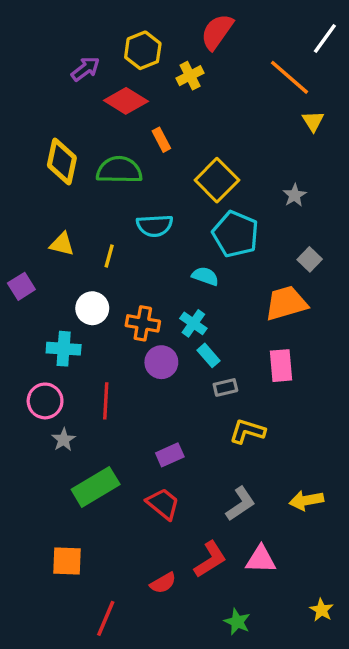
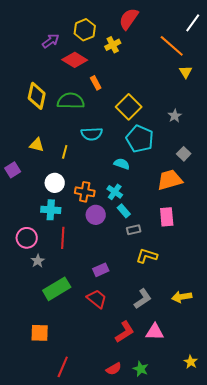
cyan cross: (64, 349) -> (51, 210), moved
red semicircle: (163, 583) -> (114, 369), moved

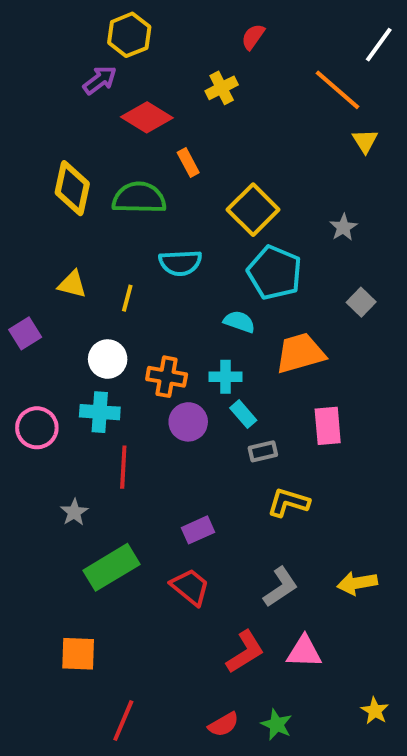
red semicircle: (129, 19) -> (253, 37), size x0.6
yellow hexagon: (85, 30) -> (129, 35), moved
orange trapezoid: (170, 180) -> (300, 353), moved
cyan cross: (115, 192) -> (226, 377), turned -35
pink circle: (27, 238) -> (37, 428), moved

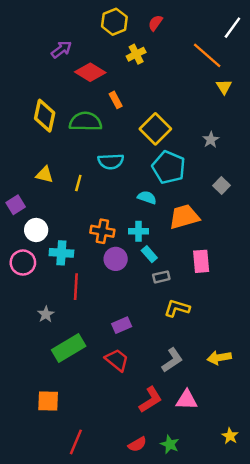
yellow hexagon: (129, 35) -> (114, 22), moved
white circle: (108, 359) -> (36, 230), moved

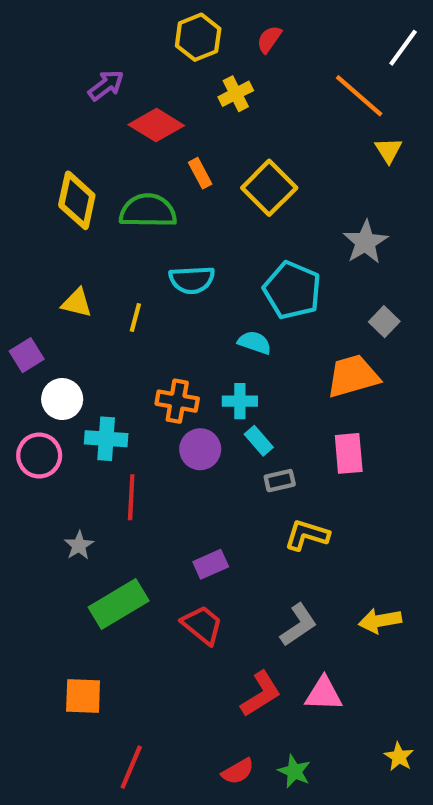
yellow square: (155, 129) -> (269, 188), moved
gray star: (211, 140) -> (365, 242), size x1.5
orange trapezoid: (184, 217) -> (353, 376), moved

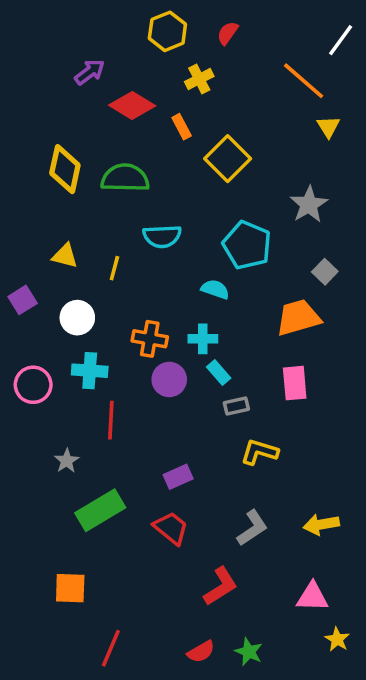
orange rectangle: (200, 173) -> (182, 127), moved
white circle: (62, 399) -> (77, 318), moved
pink triangle: (324, 694) -> (312, 597), moved

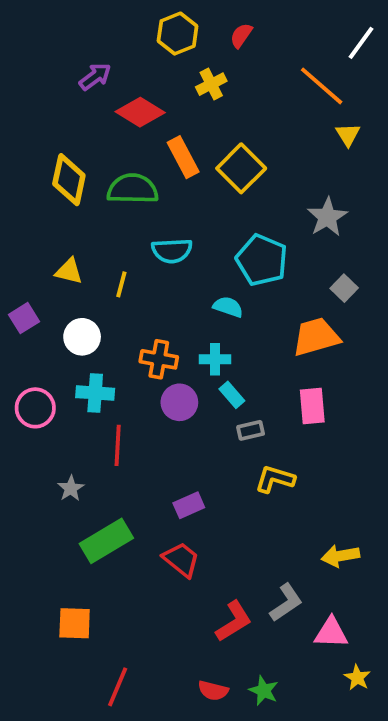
orange rectangle: (182, 127) -> (183, 157), moved, size x1.5
gray L-shape: (252, 528) -> (286, 603), moved
red semicircle: (201, 652) -> (213, 691), turned 44

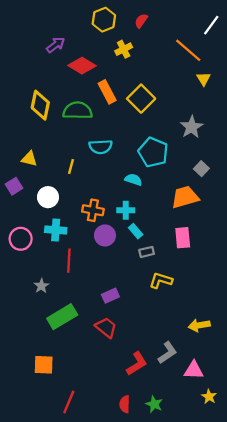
yellow triangle: (69, 271) -> (29, 159), moved
red semicircle: (213, 691) -> (125, 404), turned 77

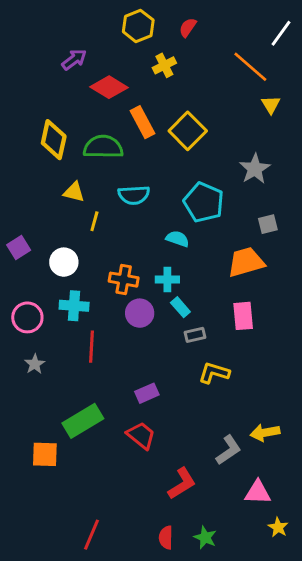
yellow triangle: (29, 159) -> (74, 192), moved
gray square: (201, 169) -> (268, 224), turned 32
gray star: (41, 286) -> (35, 364), moved
gray L-shape: (167, 353) -> (229, 450), moved
orange square: (44, 365) -> (45, 454), moved

